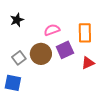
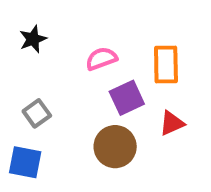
brown circle: (41, 54) -> (115, 147), moved

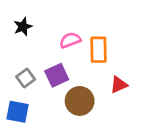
orange rectangle: (166, 64) -> (99, 50), moved
purple square: (127, 98) -> (57, 75), moved

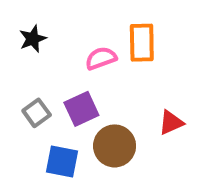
orange rectangle: (99, 50) -> (142, 43), moved
blue square: (18, 112) -> (62, 162), moved

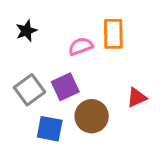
gray square: (37, 113) -> (29, 90), size x1.4

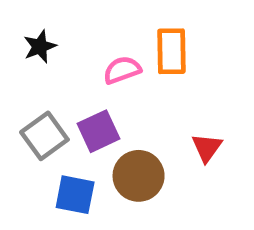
red triangle: (137, 98) -> (207, 148), turned -30

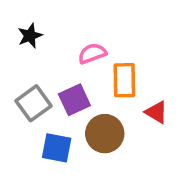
orange rectangle: (171, 51) -> (124, 80), moved
red triangle: (207, 148) -> (156, 112), turned -35

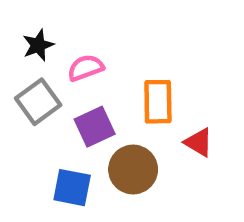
pink semicircle: (92, 53) -> (86, 68), moved
gray square: (33, 103) -> (38, 102), moved

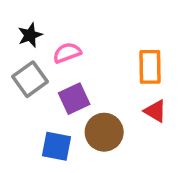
orange rectangle: (158, 102) -> (150, 67), moved

